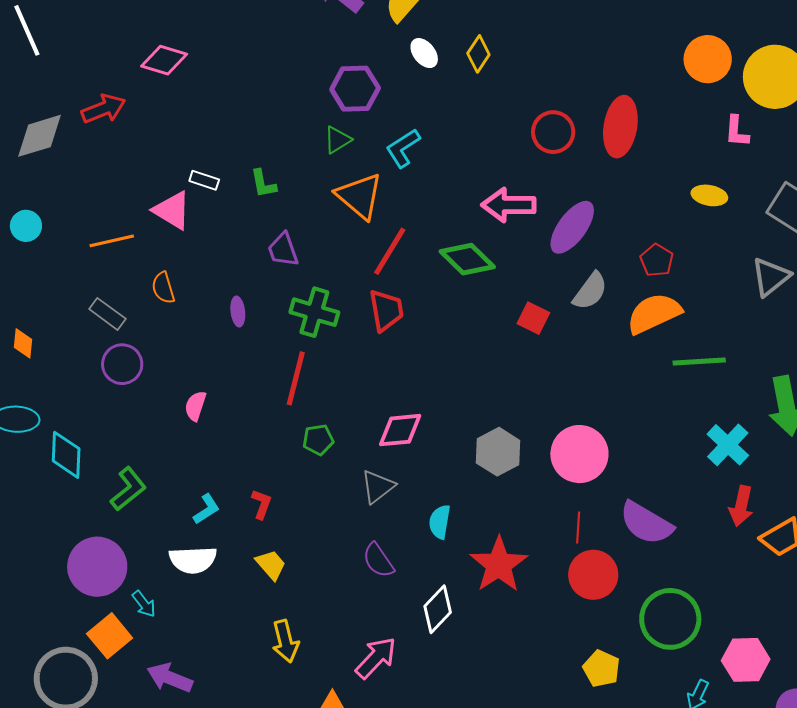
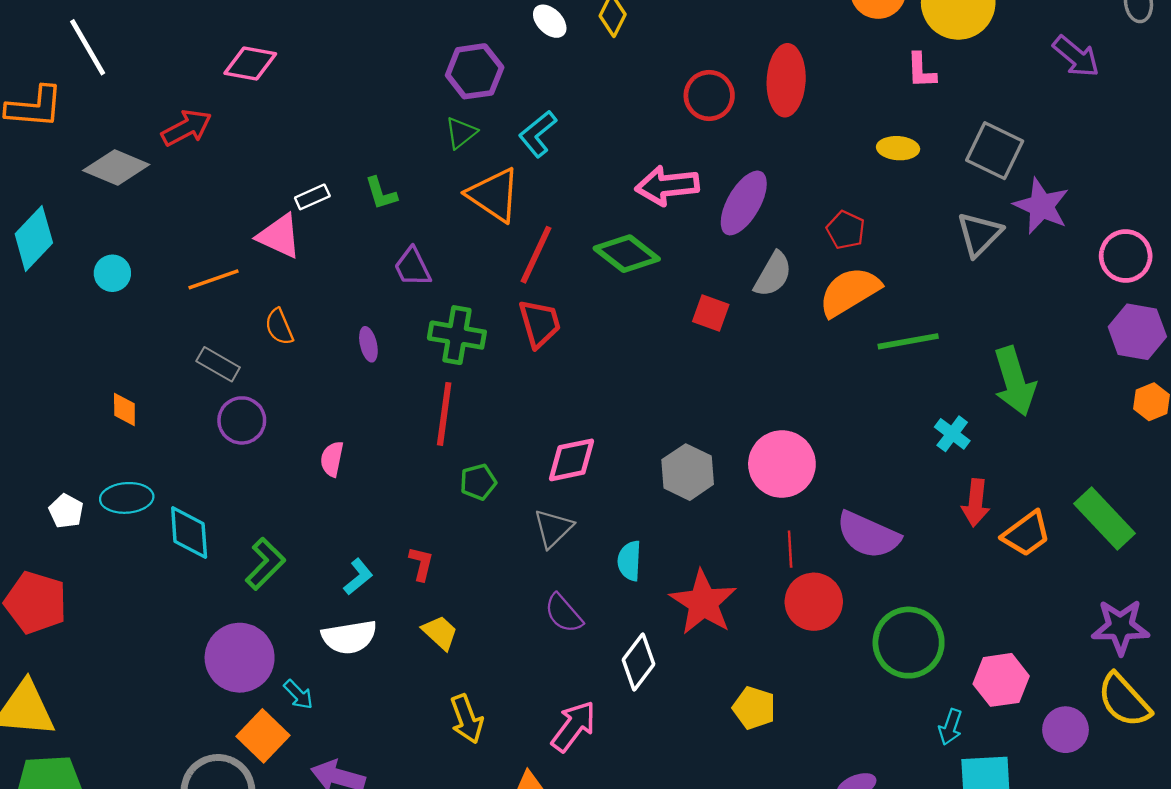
gray diamond: (40, 136) -> (116, 167), turned 46
white rectangle: (204, 180) -> (312, 197), turned -36
cyan cross: (728, 445) -> (952, 434), size x0.7
yellow pentagon: (601, 669) -> (754, 708), moved

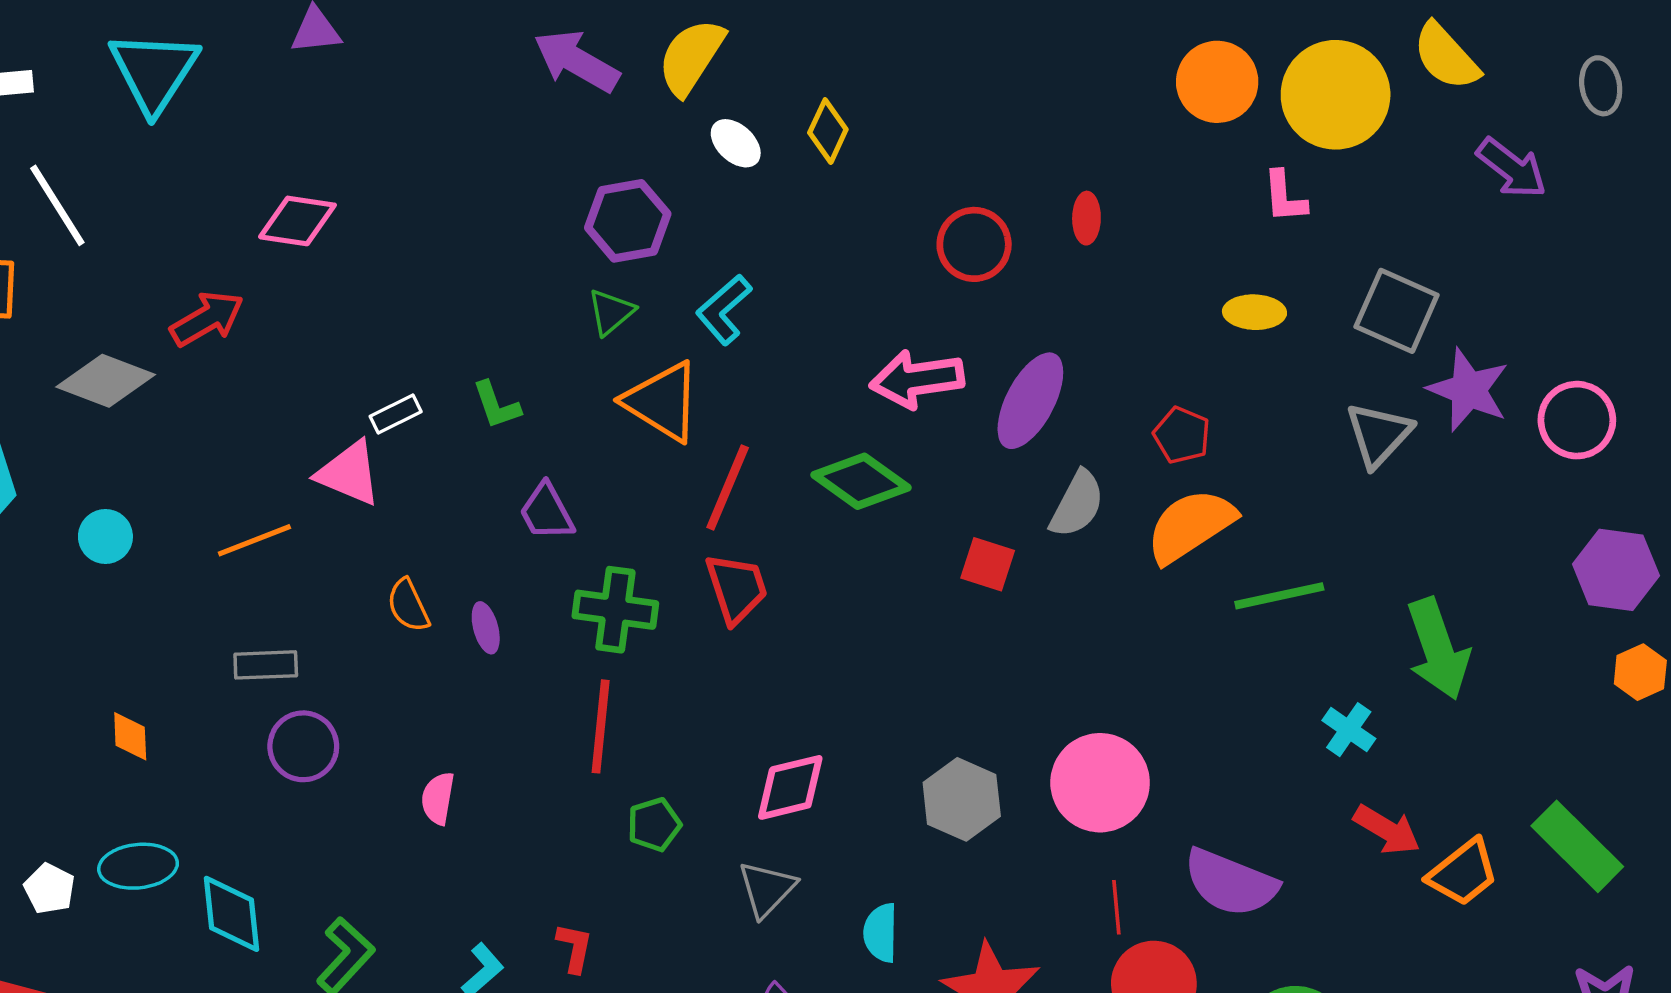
red ellipse: (786, 80) -> (1086, 218), size x0.5
pink circle: (1126, 256) -> (1577, 420), moved
orange semicircle: (279, 327) -> (408, 605), moved
gray rectangle: (218, 364) -> (266, 665), turned -30
red arrow: (976, 503) -> (1387, 830), turned -63

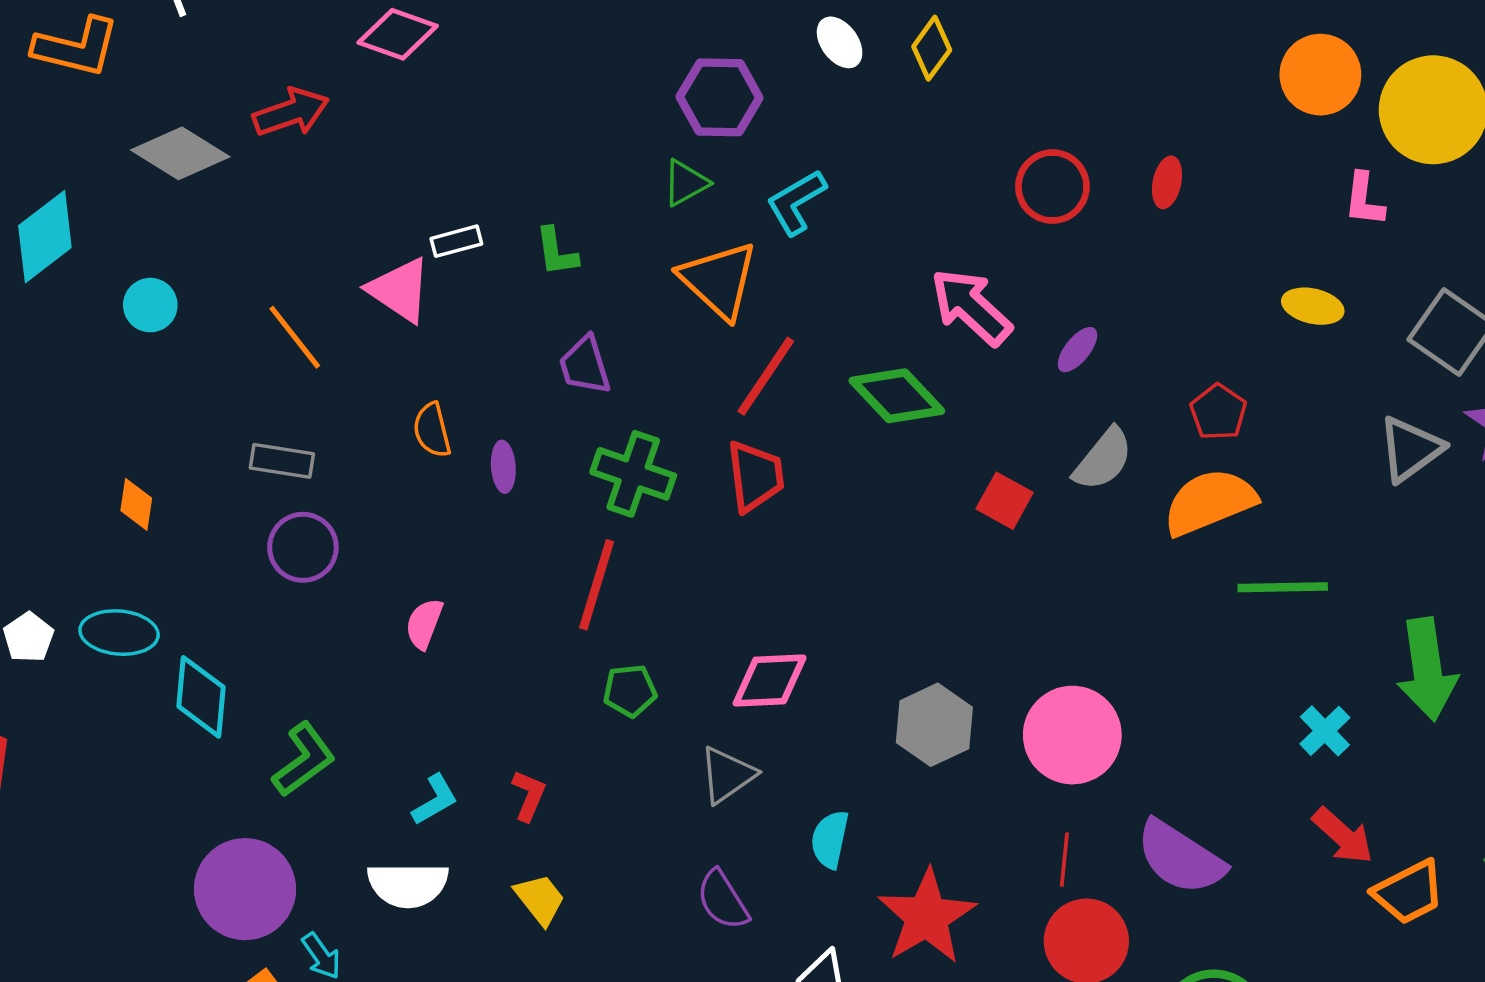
pink arrow: (917, 379) -> (971, 307), turned 40
purple ellipse: (1030, 401) -> (1077, 350), size x0.5
orange line: (254, 540) -> (295, 337), turned 62

